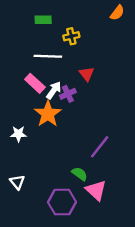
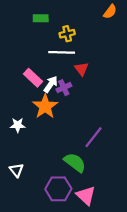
white line: (48, 56) -> (62, 52), moved
green semicircle: (80, 174) -> (75, 162), size x1.5
pink triangle: (96, 190) -> (86, 196), moved

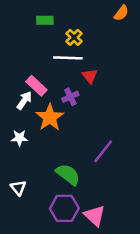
yellow cross: (67, 34) -> (74, 37), turned -32
white arrow: (51, 84) -> (24, 100), moved
green semicircle: (75, 162) -> (68, 174), moved

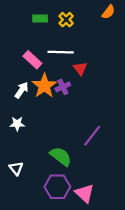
yellow cross: (74, 37) -> (66, 20), moved
pink rectangle: (36, 86) -> (32, 60), moved
orange star: (50, 117) -> (44, 86), moved

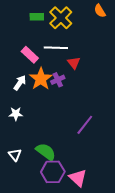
orange semicircle: (108, 12) -> (100, 11), turned 112
yellow cross: (66, 20) -> (61, 18), size x1.6
green semicircle: (61, 156) -> (46, 152), moved

